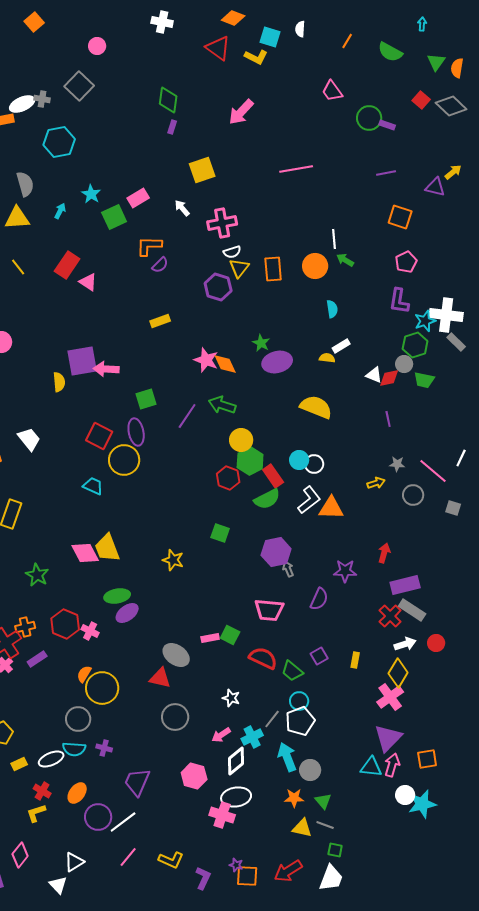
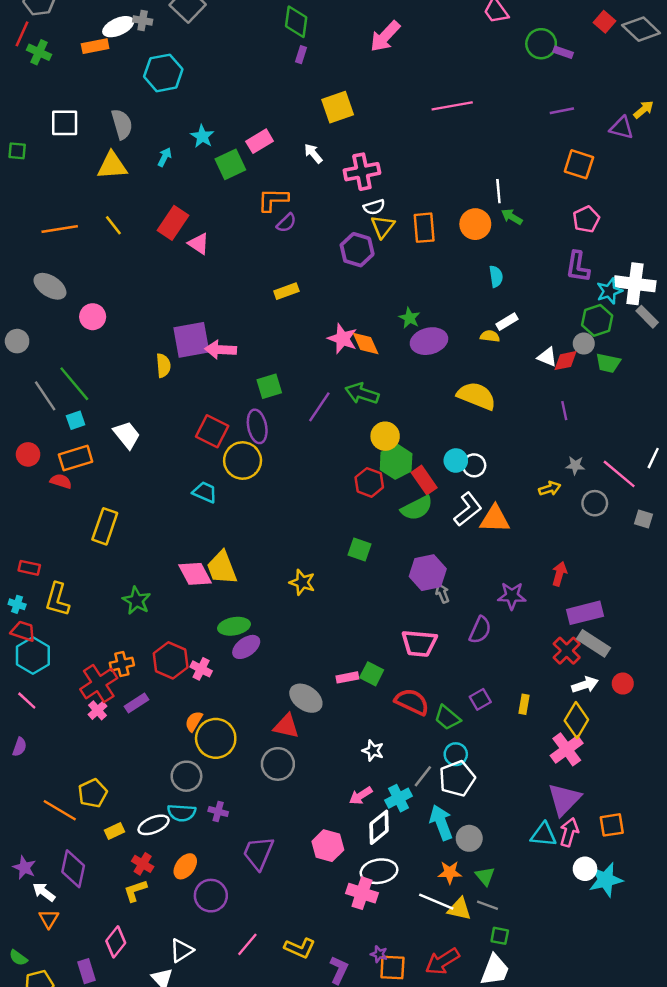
gray circle: (175, 717) -> (278, 764), moved
white line: (123, 822) -> (436, 902), moved, turned 60

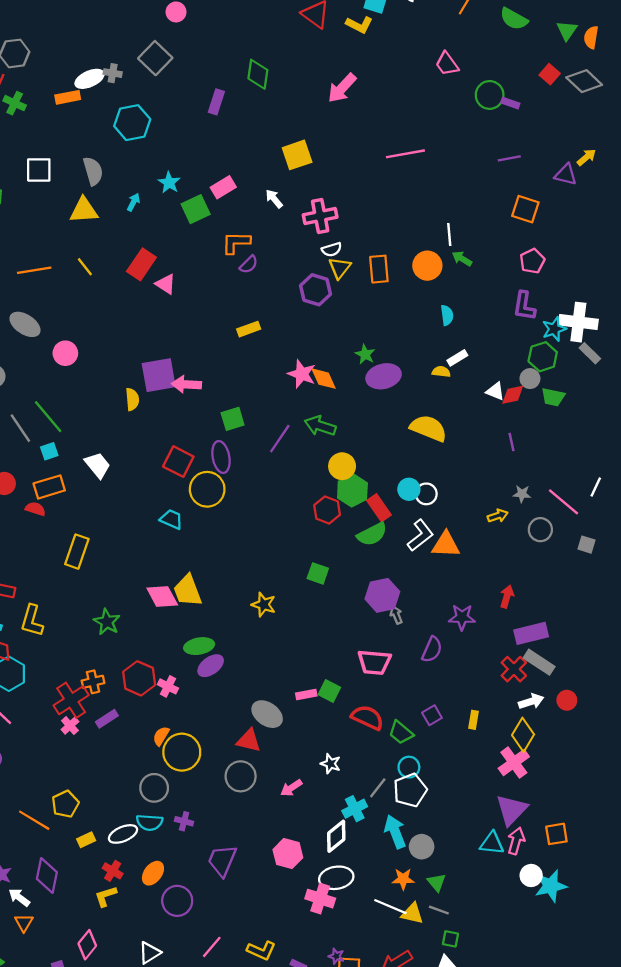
purple rectangle: (301, 55) -> (216, 102), moved, size x1.5
pink arrow: (361, 796) -> (291, 788), moved

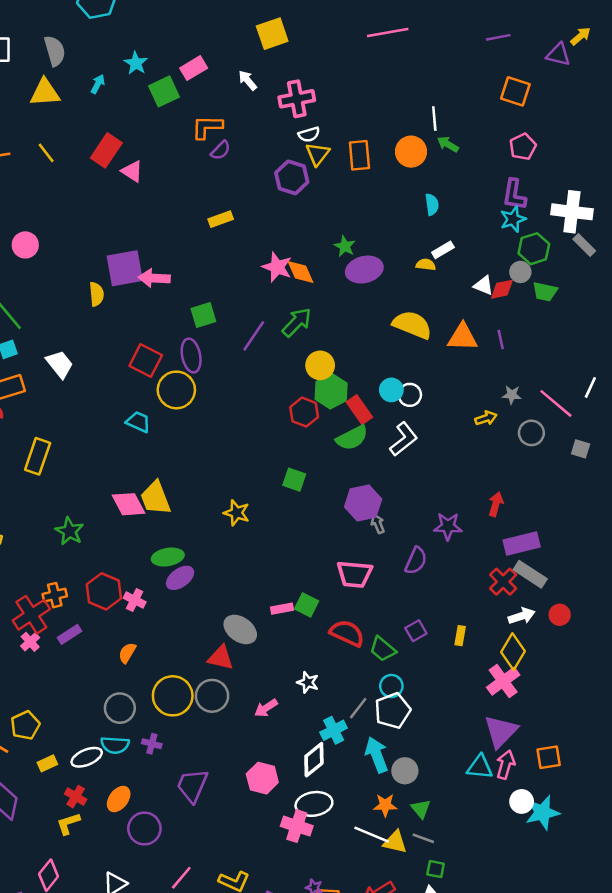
cyan star: (554, 329) -> (513, 219), moved
green arrow: (320, 426) -> (297, 322), turned 116
orange triangle: (446, 545) -> (463, 337), moved
yellow circle: (182, 752) -> (173, 696), moved

